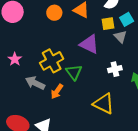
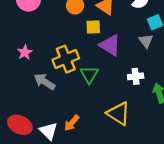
yellow square: (108, 24) -> (93, 27), moved
orange arrow: (57, 91) -> (72, 123), moved

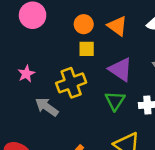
yellow square: (93, 27) -> (87, 49), moved
green triangle: (89, 75) -> (115, 101), moved

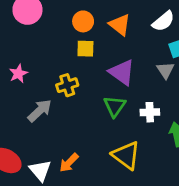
yellow cross: (71, 83) -> (67, 85), size x0.7
gray arrow: (47, 107) -> (40, 111), turned 100

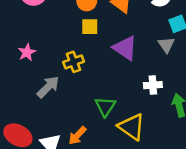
green triangle: (115, 106) -> (105, 107), moved

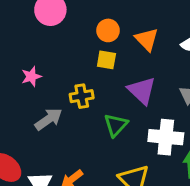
white cross: (153, 85) -> (166, 137), size x1.6
green triangle: (105, 107) -> (116, 125), moved

